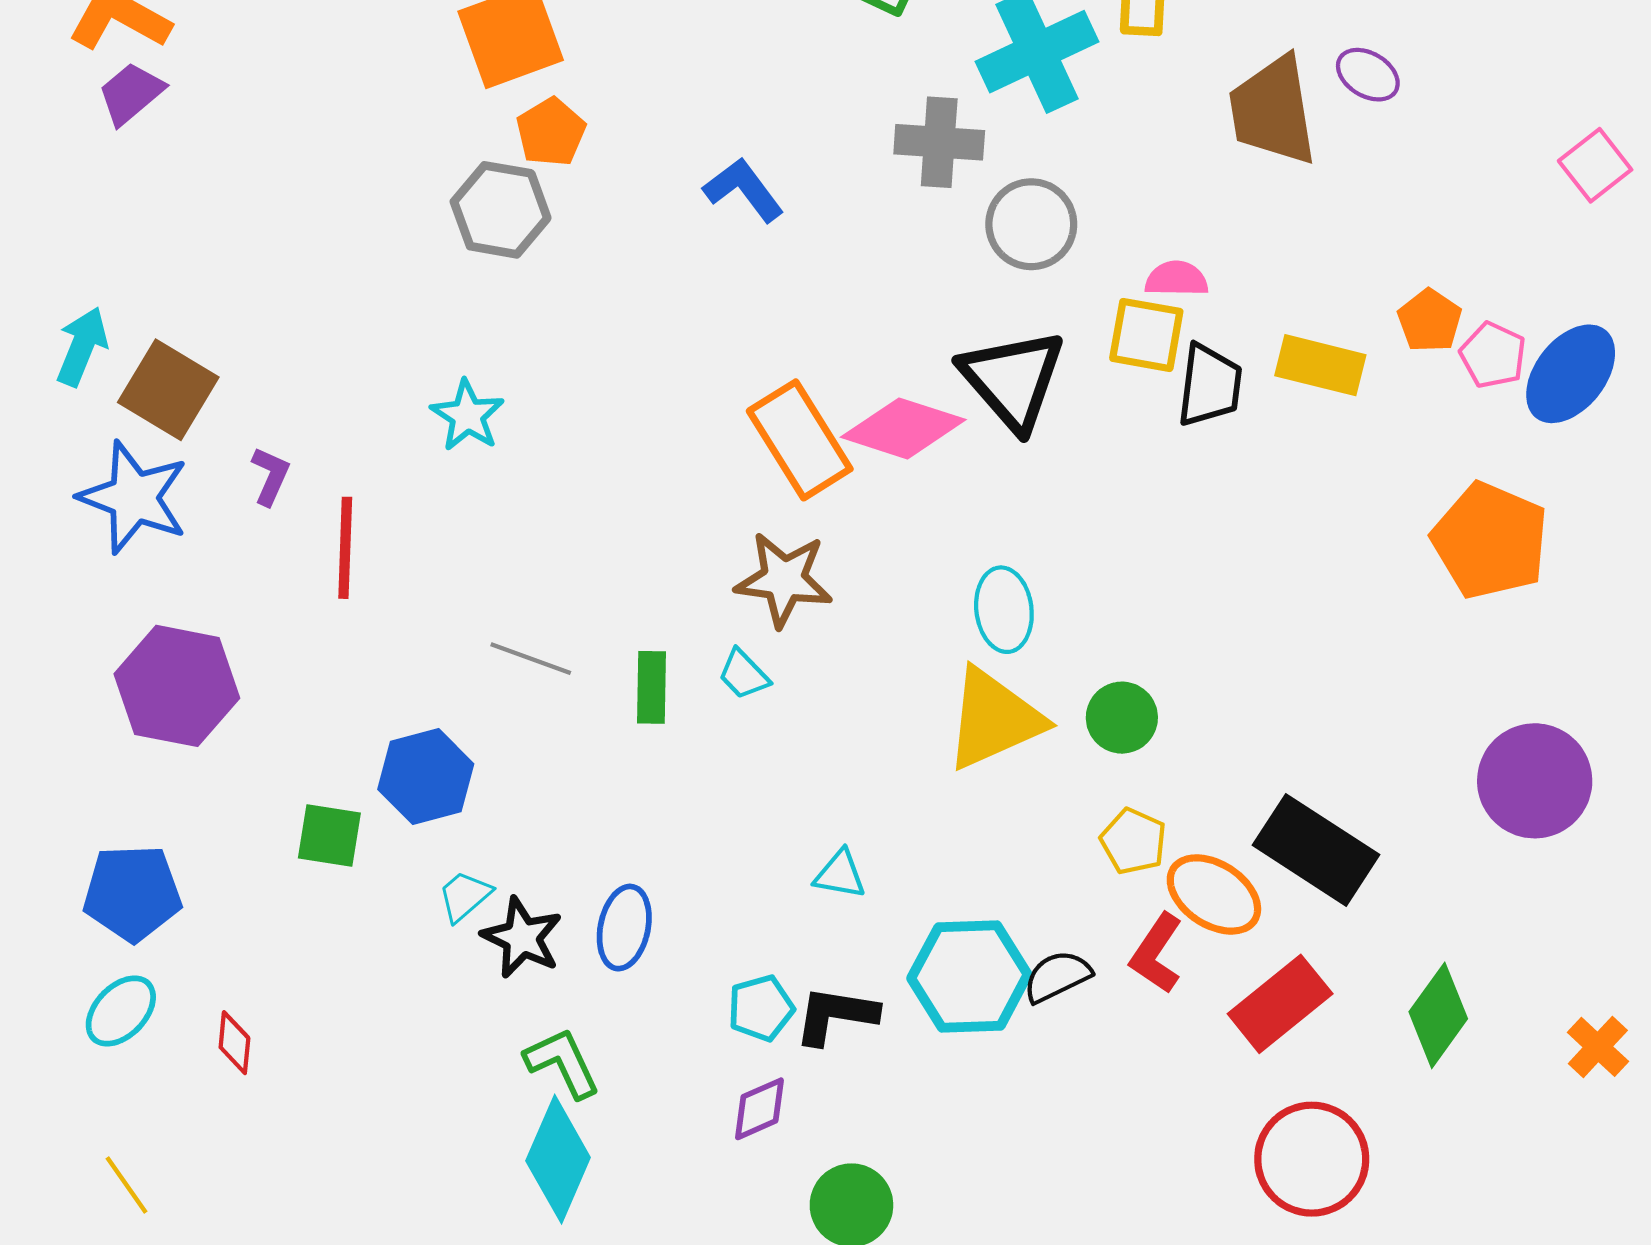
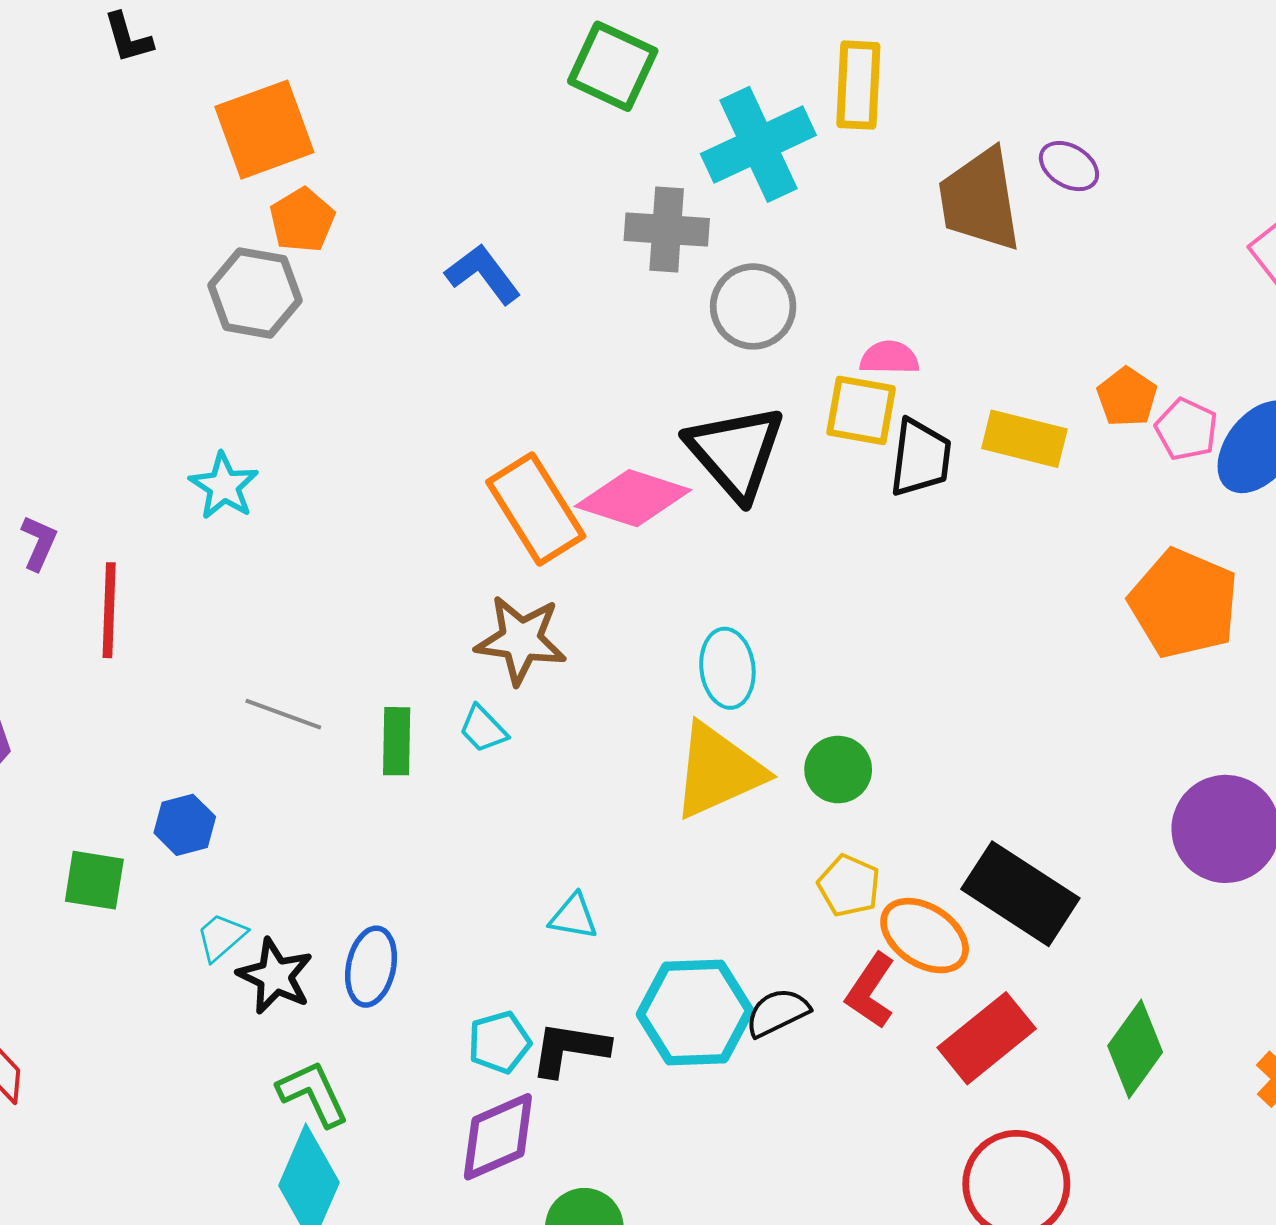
blue hexagon: (426, 777) -> (185, 825), size x0.7
purple diamond: (759, 1109) -> (498, 1137), size x1.5

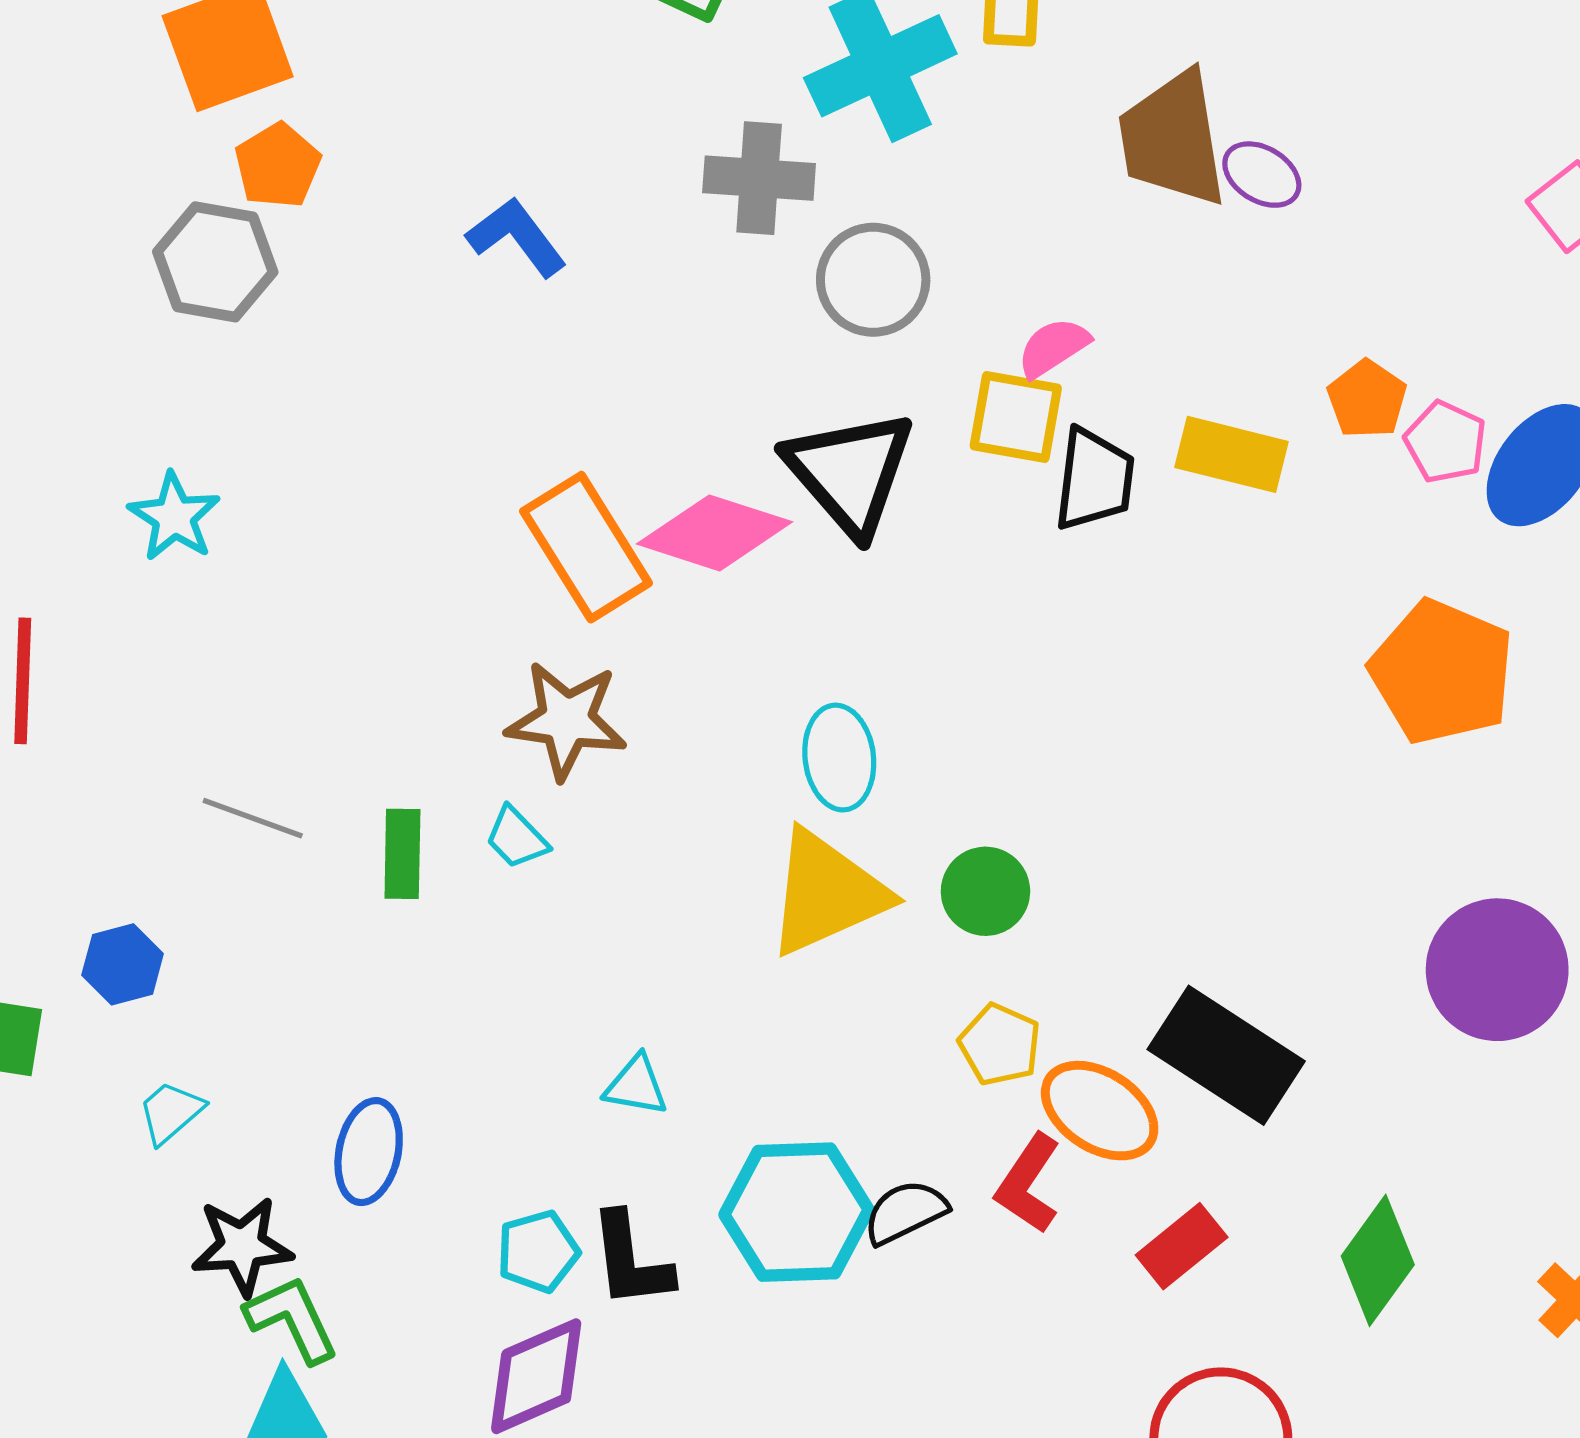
purple ellipse: (1069, 166) -> (1262, 175), moved
pink semicircle: (889, 358) -> (1053, 347), turned -34
black star: (275, 976) -> (242, 1246), moved, turned -30
red rectangle: (987, 1038) -> (1182, 1246), size x0.7
black L-shape: (569, 1049) -> (631, 1260), turned -106

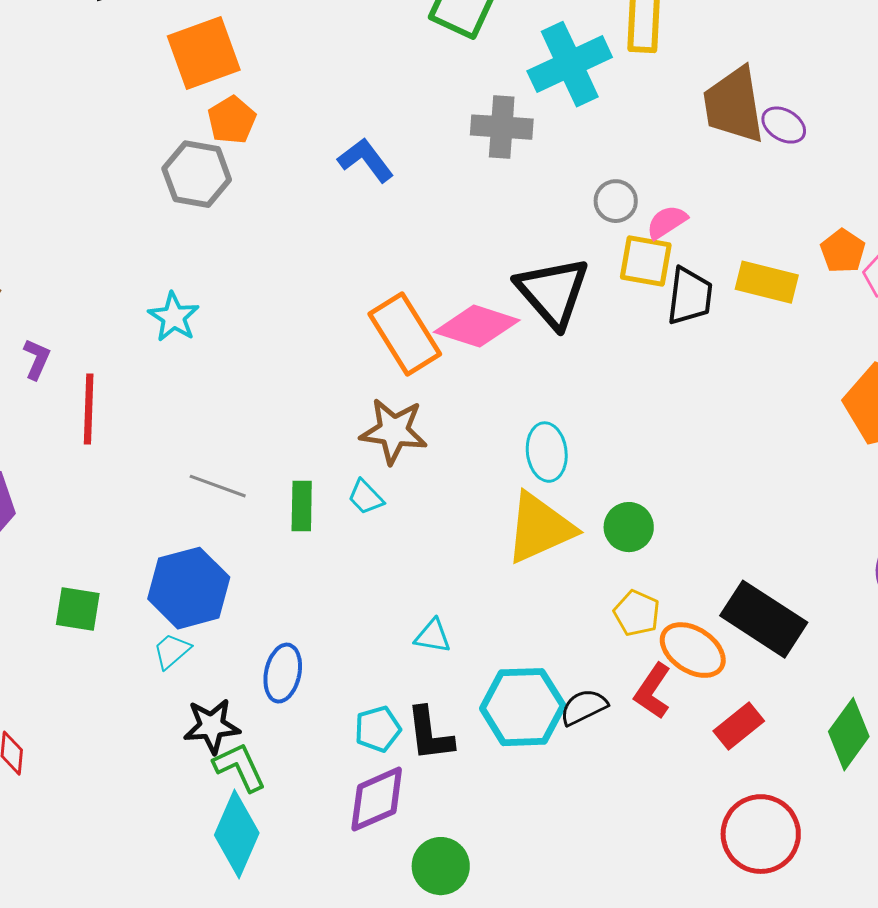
gray circle: (873, 280) -> (616, 201), moved, size x0.7
blue hexagon: (123, 964) -> (189, 588), moved, size x1.8

